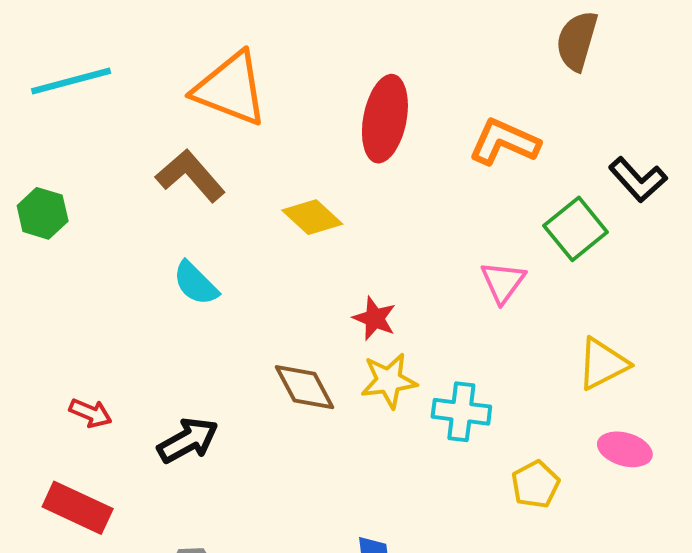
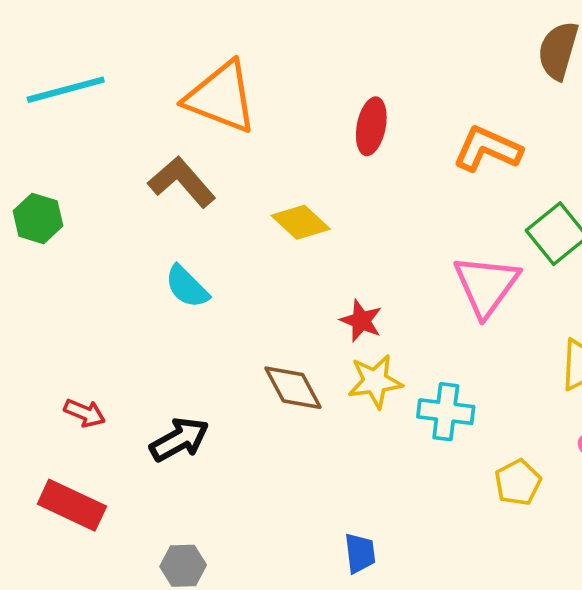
red ellipse: (385, 119) -> (371, 126), size x0.7
pink triangle: (503, 282) -> (486, 285), size x1.5

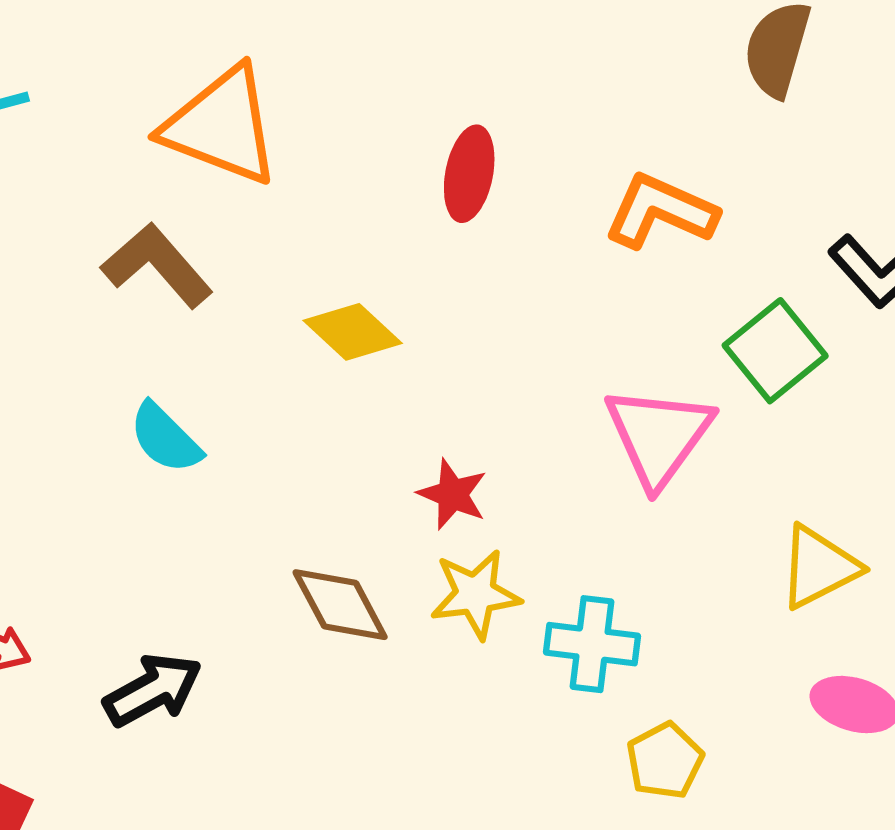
yellow pentagon: (518, 482) -> (665, 761), moved

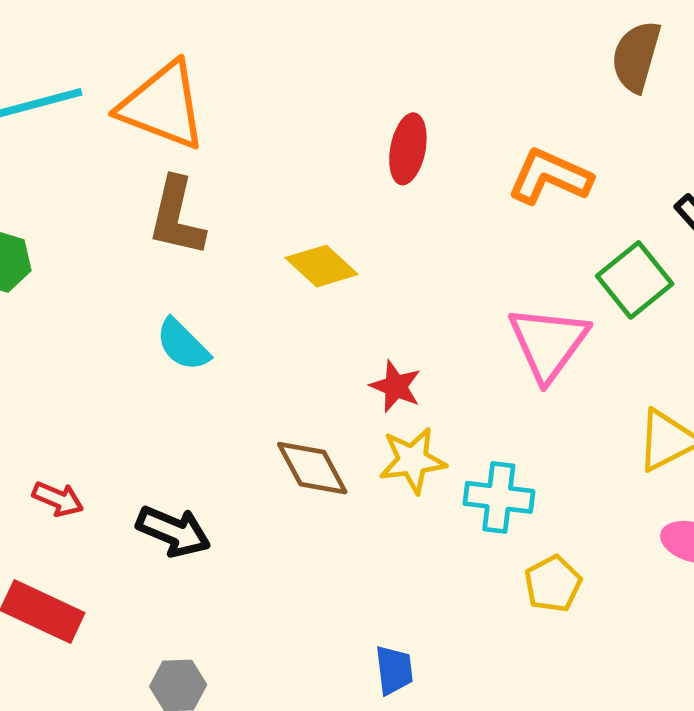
orange triangle: (221, 126) -> (163, 106), moved
brown L-shape: (157, 265) -> (177, 217), turned -126
black arrow: (153, 690) -> (174, 531), turned 52

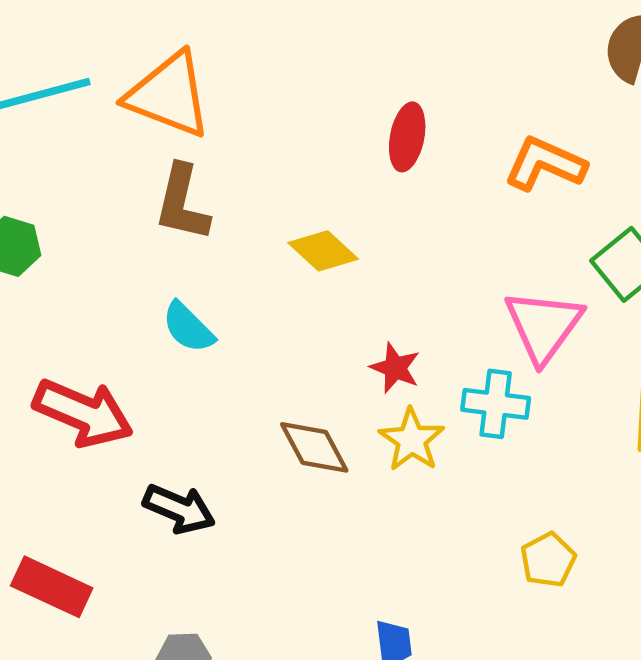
yellow star: (413, 460) -> (412, 440), turned -30
cyan cross: (499, 497) -> (496, 404), moved
red arrow: (58, 499) -> (83, 413), moved, size x2.0

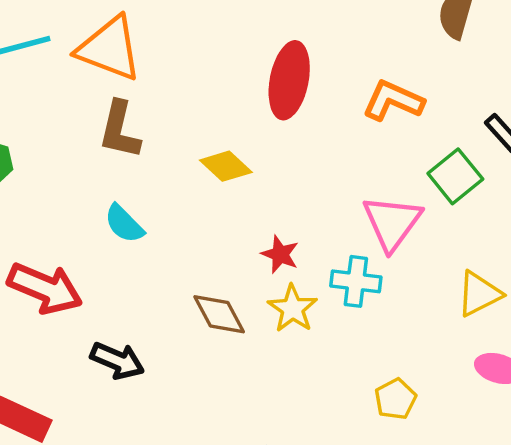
red ellipse: (407, 137) -> (289, 80), size x1.5

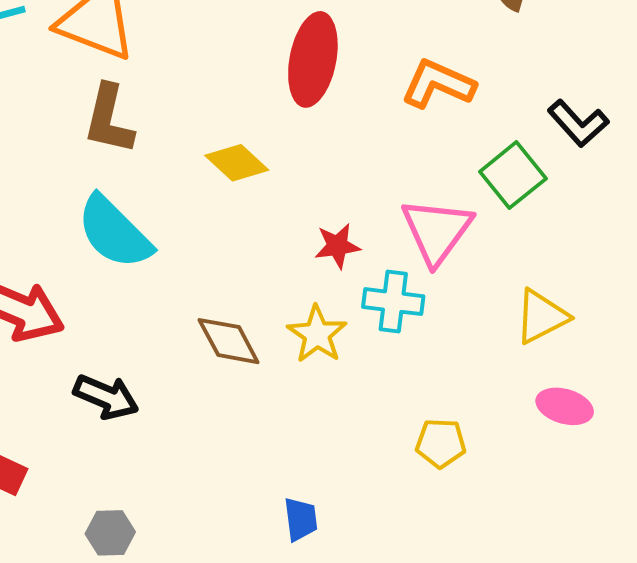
cyan semicircle: (124, 224) -> (114, 232), size x1.6
red star: (280, 254) -> (337, 246), moved, turned -30
yellow pentagon: (395, 399) -> (441, 443), turned 30

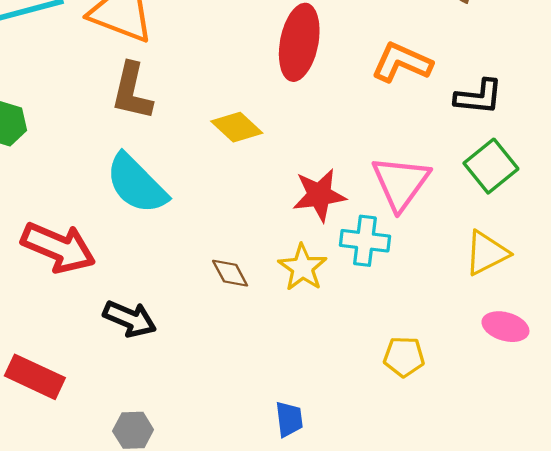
black L-shape: (578, 123) -> (479, 97), moved, turned -42
green square: (513, 175) -> (491, 166), moved
red star: (337, 246) -> (319, 195), size x1.4
brown diamond: (229, 341) -> (230, 273), size x0.7

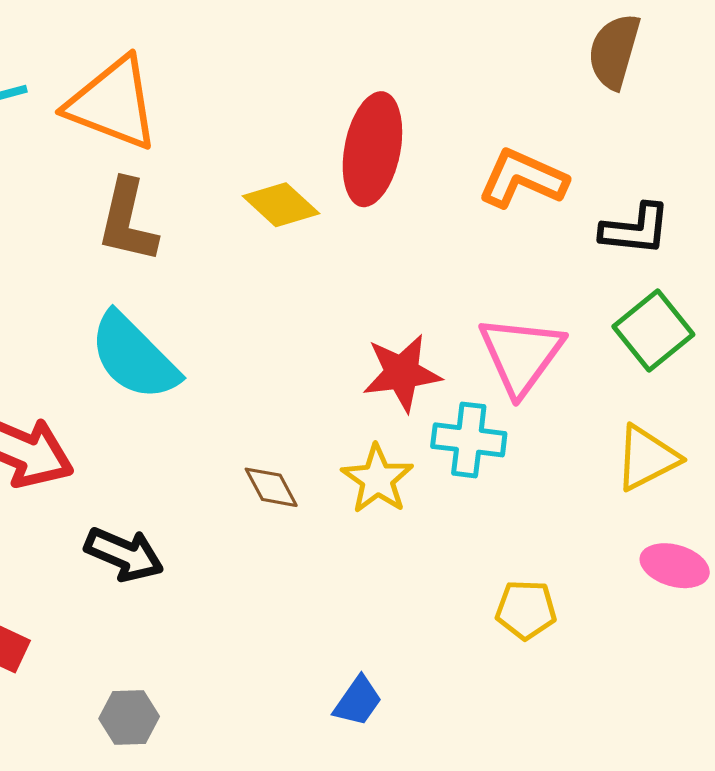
yellow diamond: (237, 127) -> (281, 205), moved
blue trapezoid: (289, 419) -> (358, 701), turned 42

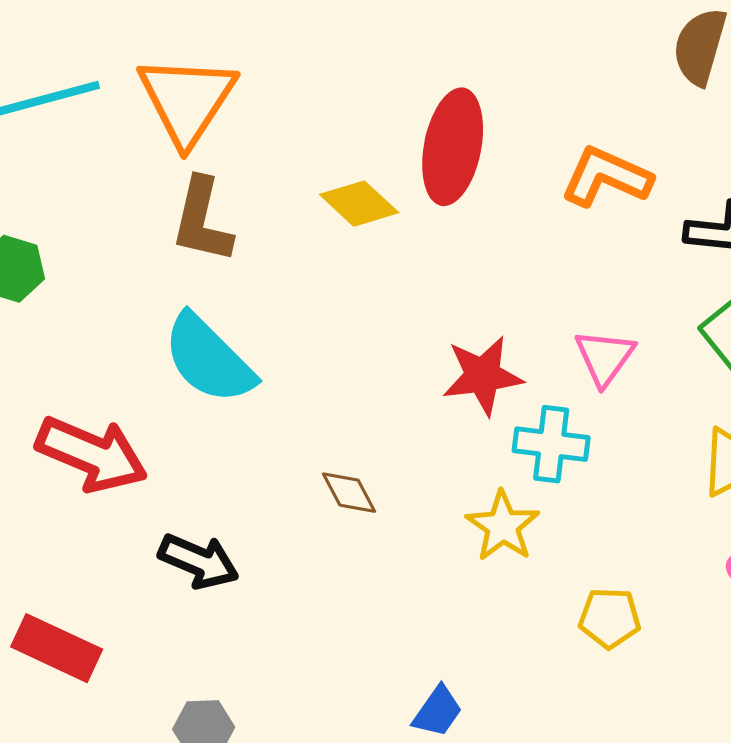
orange triangle: (113, 103) -> (187, 100), turned 42
pink triangle: (521, 355) -> (605, 357), size x0.7
yellow star: (377, 479) -> (503, 526), moved

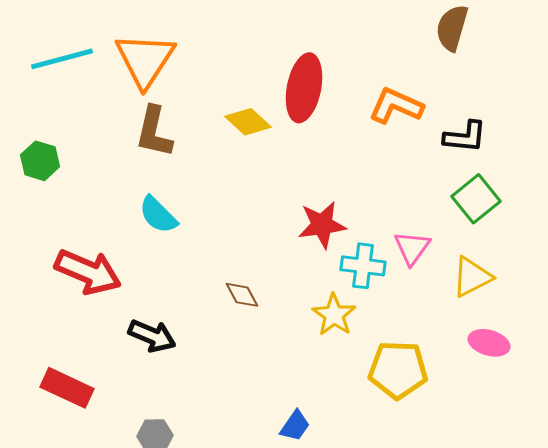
pink triangle: (605, 357) -> (412, 248), moved
cyan semicircle: (209, 359) -> (158, 215), size x0.7
yellow pentagon: (610, 618) -> (398, 370), size x1.6

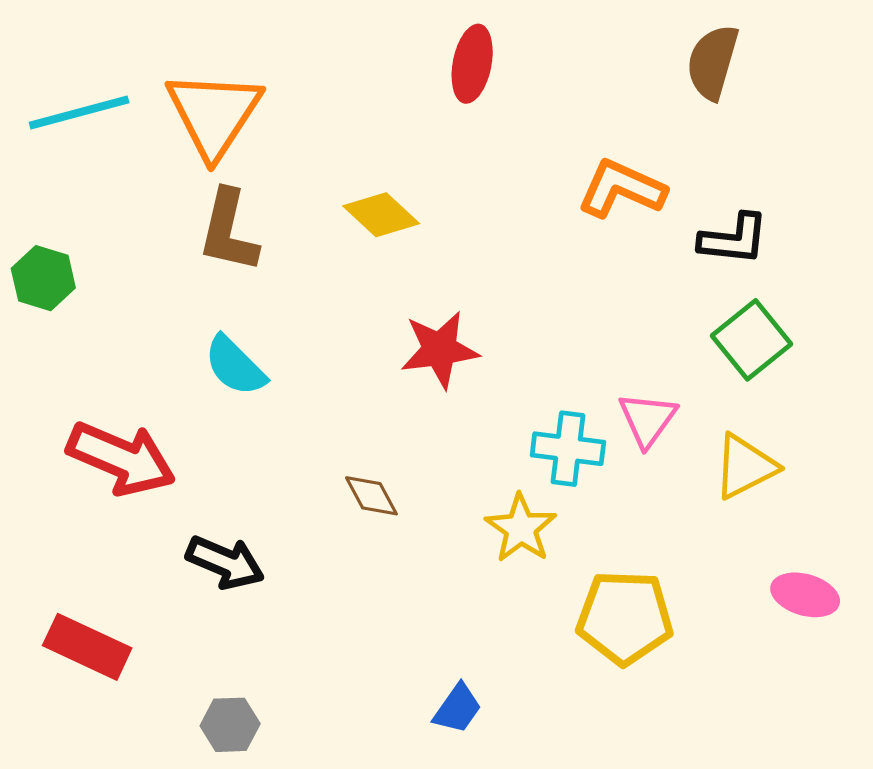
red ellipse: (304, 88) -> (472, 64), moved, size x0.7
red star: (322, 225) -> (440, 350), moved
pink ellipse: (489, 343) -> (805, 595), moved

